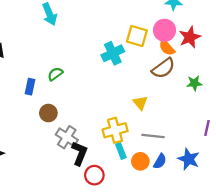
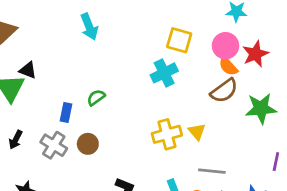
yellow square: (137, 36) -> (179, 40), moved
green star: (194, 83) -> (261, 108), size x1.6
yellow cross: (115, 130) -> (167, 134), moved
gray cross: (67, 137) -> (54, 145), moved

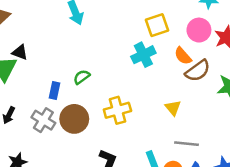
yellow square: (179, 40) -> (157, 25), turned -35
orange semicircle: (228, 66) -> (183, 56), moved
yellow cross: (167, 134) -> (117, 110), moved
brown circle: (88, 144) -> (74, 119), size x1.5

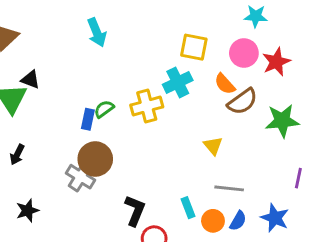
yellow square: (157, 25) -> (194, 47), turned 30
blue rectangle: (54, 91) -> (88, 119), moved
yellow cross: (117, 110) -> (147, 106), moved
gray cross: (43, 120) -> (81, 177), moved

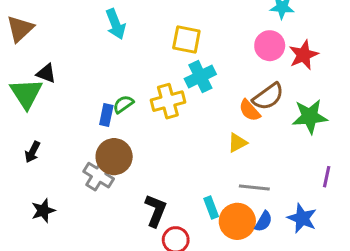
yellow square: (194, 47) -> (186, 40), moved
orange semicircle: (225, 84) -> (250, 110), moved
yellow triangle: (213, 146) -> (237, 143), turned 42
orange circle: (213, 221) -> (237, 221), size x1.5

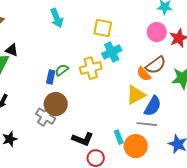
yellow triangle: (237, 143) -> (136, 95), size x1.5
black L-shape: (156, 211) -> (83, 139), turned 90
blue semicircle: (264, 221) -> (153, 106), moved, size x1.5

